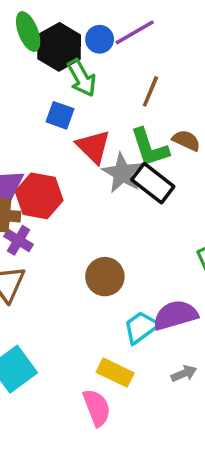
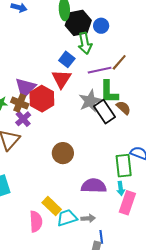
purple line: (135, 32) -> (100, 70), moved
brown semicircle: (186, 140) -> (123, 108), moved
red triangle: (93, 147) -> (61, 79), moved
cyan trapezoid: (141, 327) -> (67, 218), moved

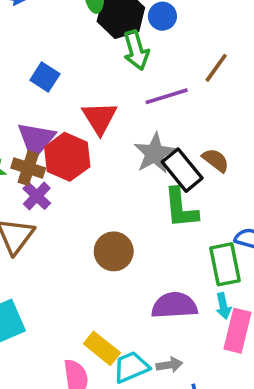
blue square: (67, 59) -> (45, 77), moved
brown line: (119, 62) -> (216, 68), moved
green L-shape: (109, 92) -> (181, 208), moved

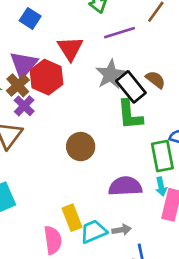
brown cross: (28, 168) -> (18, 85), turned 30
yellow rectangle: (102, 348) -> (72, 218), turned 30

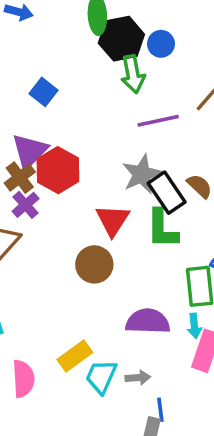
red triangle: (70, 48) -> (113, 220), moved
yellow rectangle: (72, 218) -> (75, 356), turned 70
cyan trapezoid: (93, 231) -> (101, 377), turned -48
pink semicircle: (53, 240) -> (23, 379), moved

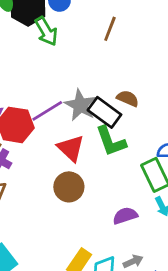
purple line: (158, 121) -> (47, 111), moved
purple semicircle: (148, 321) -> (125, 216), size x0.7

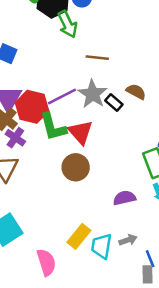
brown line: (110, 29) -> (97, 58), moved, turned 70
black rectangle: (104, 112) -> (114, 102), size x0.6
green L-shape: (111, 141) -> (53, 127), moved

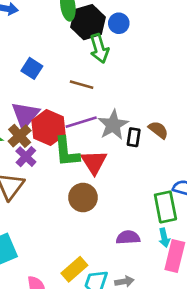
brown line: (97, 58) -> (82, 85), moved
black rectangle: (114, 102) -> (134, 137), turned 48

